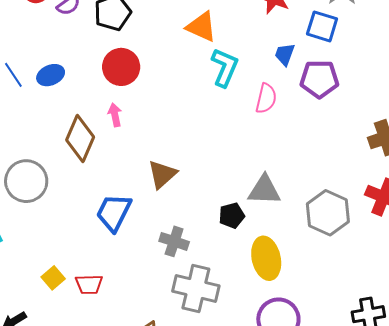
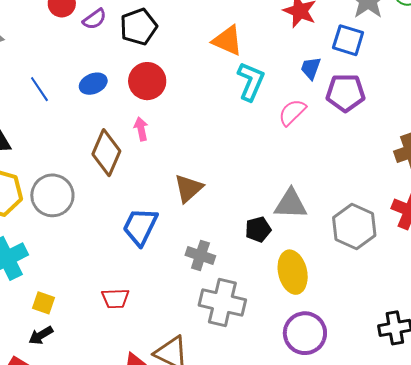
blue ellipse: (51, 75) -> (93, 84), moved
pink semicircle: (266, 98) -> (292, 112), turned -148
yellow square: (53, 278) -> (43, 303), moved, turned -30

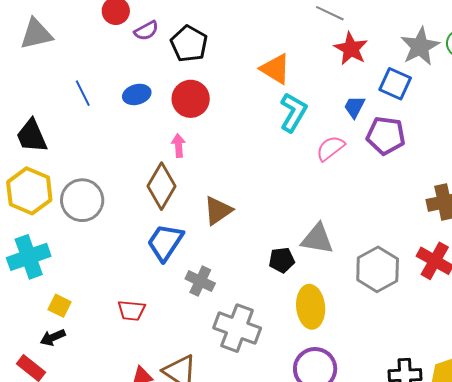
black pentagon: (139, 27) -> (189, 44), turned -30
brown diamond: (106, 153) -> (162, 186), moved
gray cross: (200, 255) -> (200, 281), moved

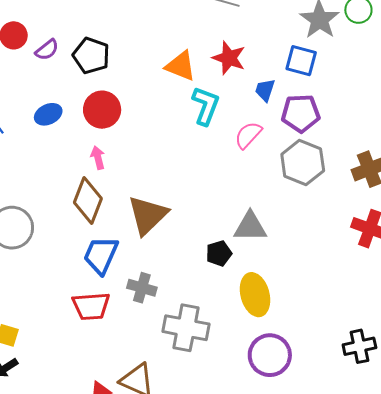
red star: (351, 49) -> (229, 58), moved
brown triangle: (218, 210) -> (148, 215), size x1.4
gray hexagon: (378, 269) -> (303, 162), moved
red trapezoid: (131, 310) -> (91, 306), moved, size x1.4

